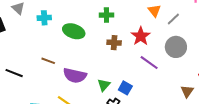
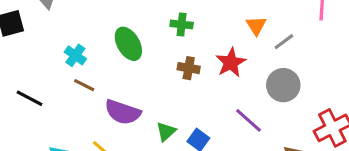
cyan cross: (44, 18) -> (75, 55), moved, turned 32
green ellipse: (74, 31) -> (128, 44), turned 35
purple line: (149, 63) -> (249, 120), moved

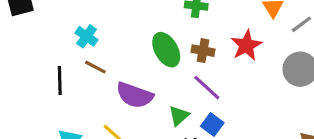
green ellipse: (128, 44) -> (166, 50), moved
black line: (30, 98) -> (60, 80), moved, turned 60
purple line: (249, 120) -> (207, 88), moved

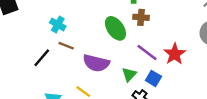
red star: (246, 45) -> (175, 54), moved
brown cross: (203, 51) -> (141, 17), moved
black line: (60, 80) -> (42, 58), turned 48

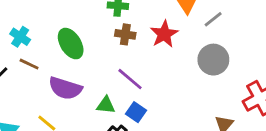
green ellipse: (115, 28) -> (71, 44), moved
red star: (175, 54) -> (164, 34), moved
green triangle: (129, 74) -> (106, 105), turned 49

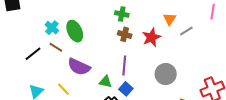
green ellipse: (71, 44) -> (75, 31), moved
gray circle: (213, 60) -> (166, 74), moved
purple line: (130, 79) -> (124, 66), turned 48

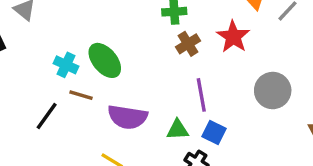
brown cross: (125, 34) -> (188, 44), turned -32

